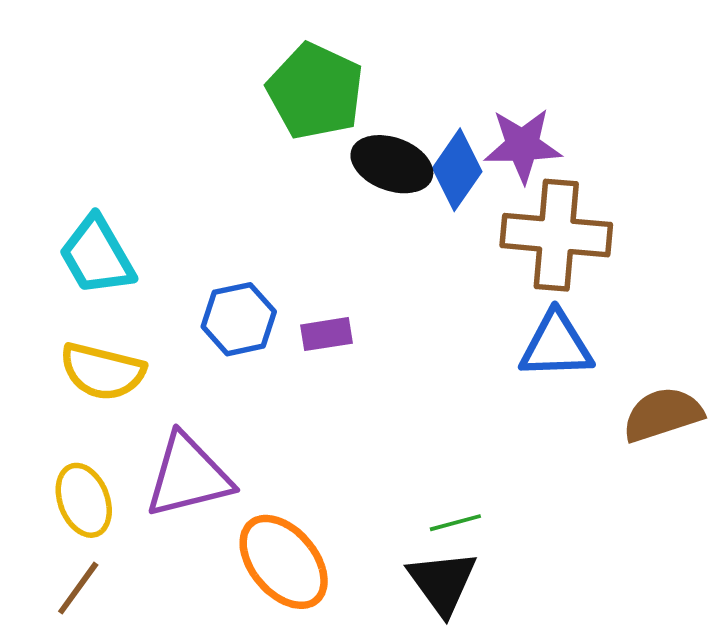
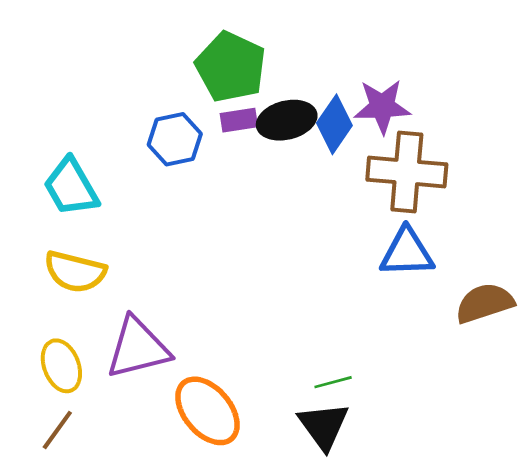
black ellipse: (392, 164) -> (287, 120), turned -34
blue hexagon: (239, 319) -> (175, 139), moved
purple rectangle: (327, 334) -> (239, 120), moved

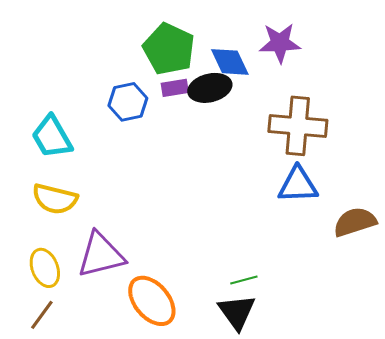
purple star: (382, 106) -> (280, 43), moved
blue diamond: (334, 124) -> (230, 62), moved, turned -60

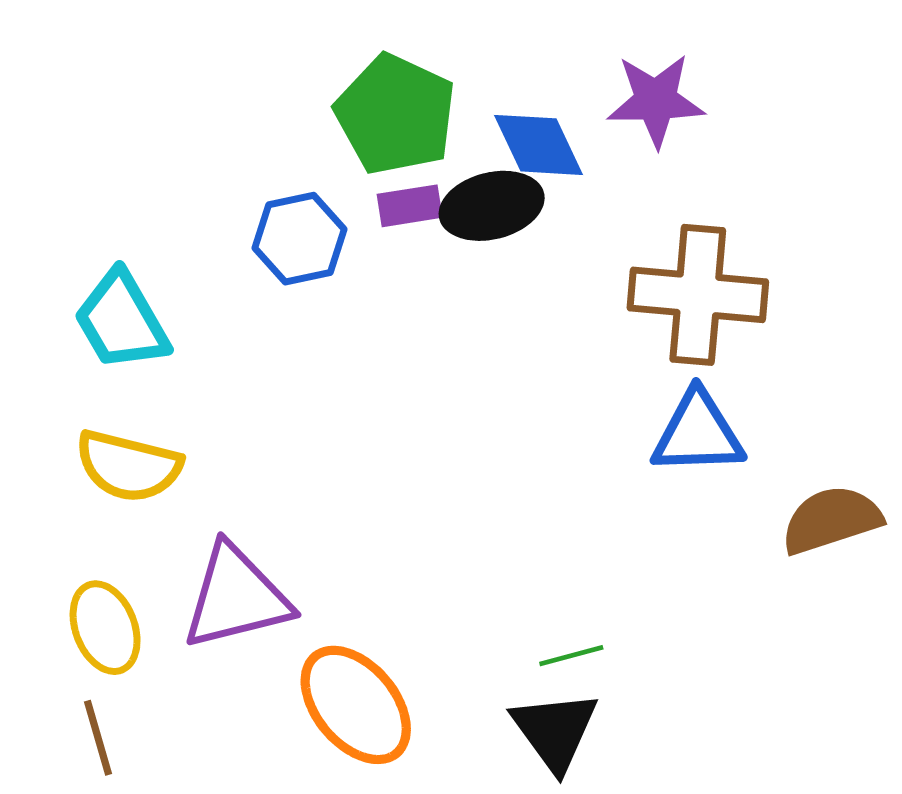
brown line: (42, 315) -> (98, 738), turned -52

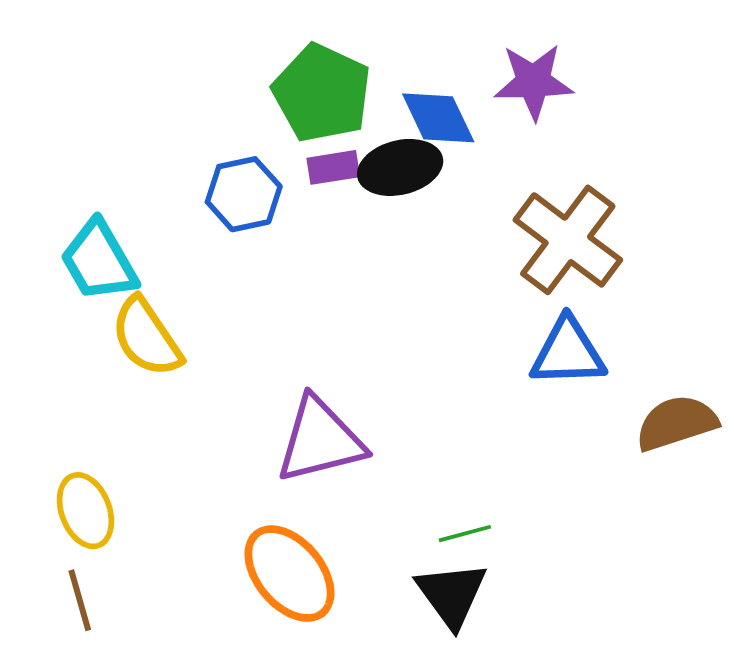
brown cross: (698, 295) -> (568, 240), turned 32
yellow semicircle: (128, 466) -> (146, 337), moved, turned 42
purple triangle: (236, 597) -> (320, 440), moved

